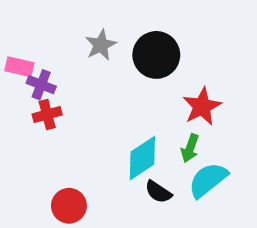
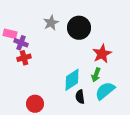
black semicircle: (158, 192) -> (80, 97), turned 48

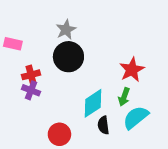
black circle: (79, 28) -> (68, 57), moved
purple cross: (21, 43) -> (31, 90), moved
red circle: (35, 104) -> (59, 134), moved

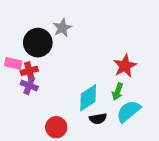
pink rectangle: (13, 44) -> (13, 63), moved
black circle: (68, 57) -> (38, 43), moved
black semicircle: (103, 125) -> (98, 119), turned -91

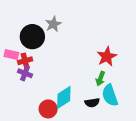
cyan diamond: (88, 98) -> (64, 97), moved
cyan semicircle: (129, 111) -> (110, 95), turned -70
black semicircle: (98, 119) -> (92, 103), moved

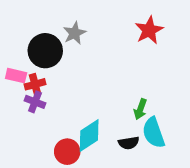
red star: (107, 57) -> (149, 30), moved

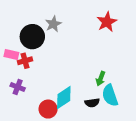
purple cross: (35, 102) -> (18, 87), moved

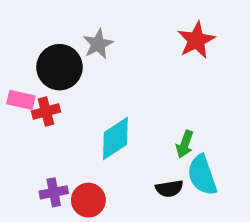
purple cross: (18, 87) -> (54, 192), moved, turned -32
cyan diamond: (64, 97) -> (115, 138), moved

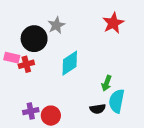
cyan diamond: (115, 138) -> (70, 63), moved
cyan semicircle: (202, 175) -> (117, 101), turned 30

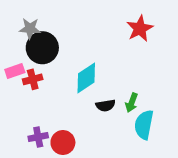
gray star: (56, 25) -> (30, 29), moved, turned 30
pink rectangle: (12, 58) -> (15, 71), turned -32
black semicircle: (98, 109) -> (105, 105), moved

